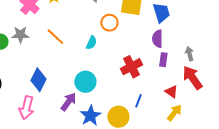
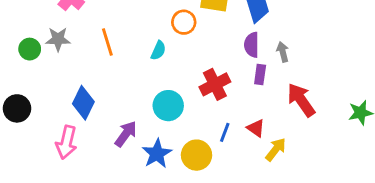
orange line: (55, 37) -> (107, 42), turned 30
gray arrow: (189, 54) -> (283, 52), moved
cyan circle: (85, 82) -> (168, 106), moved
red triangle: (171, 92) -> (256, 128), moved

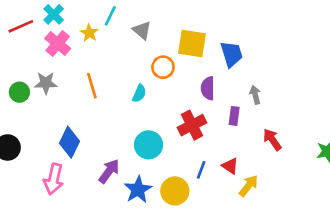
purple semicircle: (252, 45) -> (208, 88), moved
red arrow: (301, 100) -> (272, 140), size x0.7

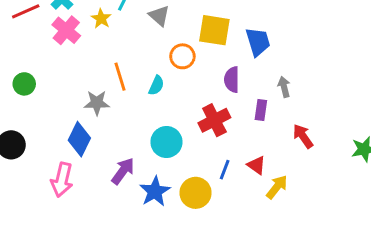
gray star: (46, 83) -> (97, 103), moved
orange line: (92, 86) -> (120, 77), moved

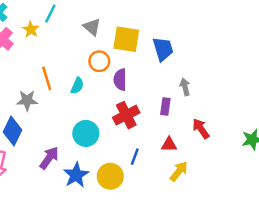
gray triangle: (159, 16) -> (92, 27), moved
purple semicircle: (232, 80) -> (120, 80), moved
red triangle: (256, 165) -> (169, 144), moved, turned -35

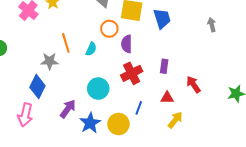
gray arrow: (185, 87) -> (212, 25), moved

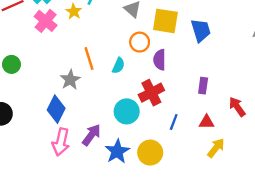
gray star: (50, 61) -> (70, 80), turned -30
red cross: (132, 73) -> (151, 93), moved
blue line: (139, 108) -> (174, 122), moved
pink arrow: (25, 115) -> (61, 142), moved

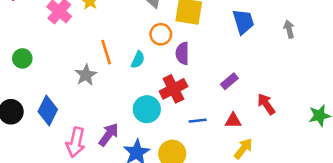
blue trapezoid: (201, 30) -> (243, 22), moved
purple rectangle: (203, 86) -> (229, 81), turned 42
blue diamond: (56, 109) -> (48, 110), moved
blue line: (174, 122) -> (198, 121), turned 63

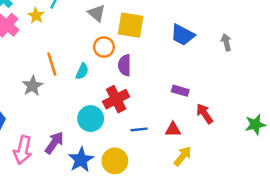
blue trapezoid: (243, 22) -> (183, 35), turned 135
purple rectangle: (229, 81) -> (180, 91), moved, turned 56

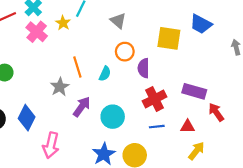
yellow square: (131, 25) -> (169, 38), moved
blue trapezoid: (183, 35) -> (201, 24), moved
purple rectangle: (180, 91) -> (194, 91), size x1.5
red cross: (116, 99) -> (155, 99), moved
purple arrow: (54, 143) -> (82, 107), moved

